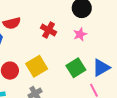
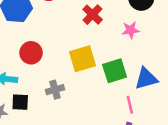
yellow square: (37, 66) -> (82, 59), moved

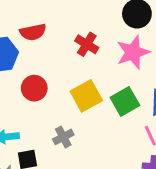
pink star: (131, 30) -> (133, 52), size x1.6
red circle: (31, 53) -> (34, 88), moved

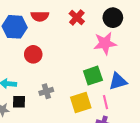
red cross: (87, 44) -> (77, 17), moved
yellow square: (86, 96) -> (81, 103), moved

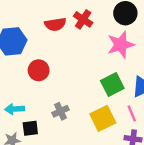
red semicircle: (40, 16) -> (55, 24), moved

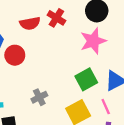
red circle: (39, 70) -> (15, 55), moved
gray cross: (60, 111) -> (39, 97), moved

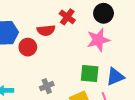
red semicircle: (30, 23) -> (46, 30), moved
green square: (86, 79) -> (90, 73), turned 30

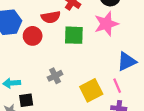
green square: (90, 73) -> (74, 35), moved

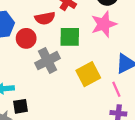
gray cross: (55, 76) -> (48, 61), moved, size x1.5
yellow square: (91, 90) -> (88, 74), moved

